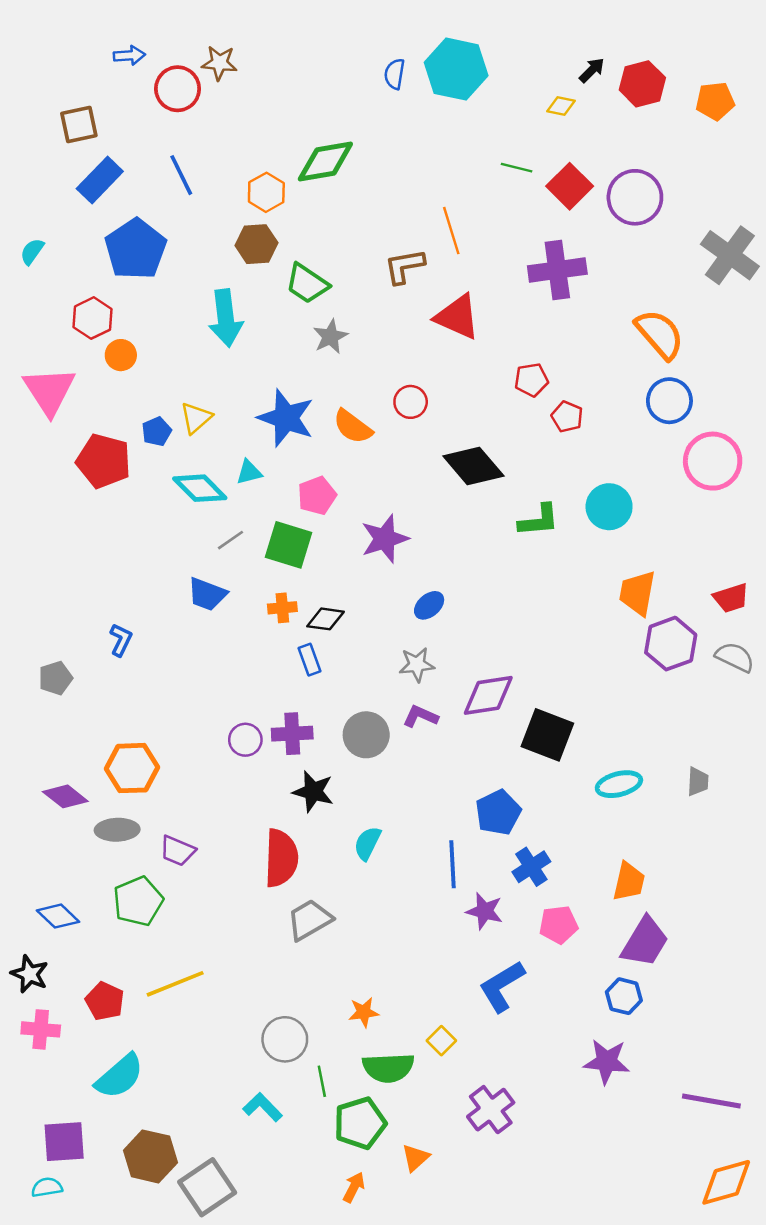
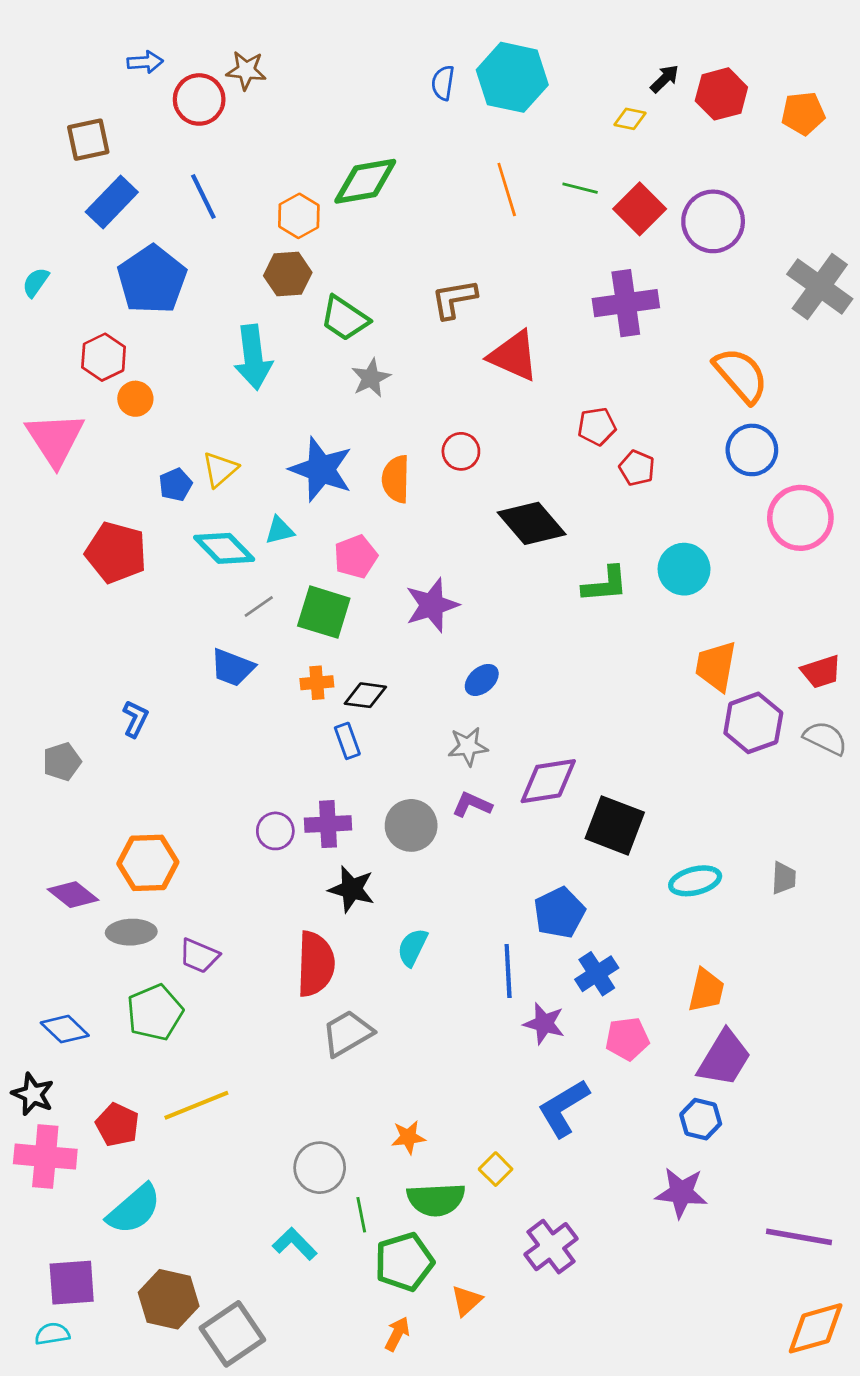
orange line: (451, 231) -> (507, 190), moved
orange semicircle: (353, 427) -> (396, 479), turned 54
red pentagon: (104, 461) -> (116, 553), moved
pink cross: (41, 1029) -> (45, 1157), size x1.4

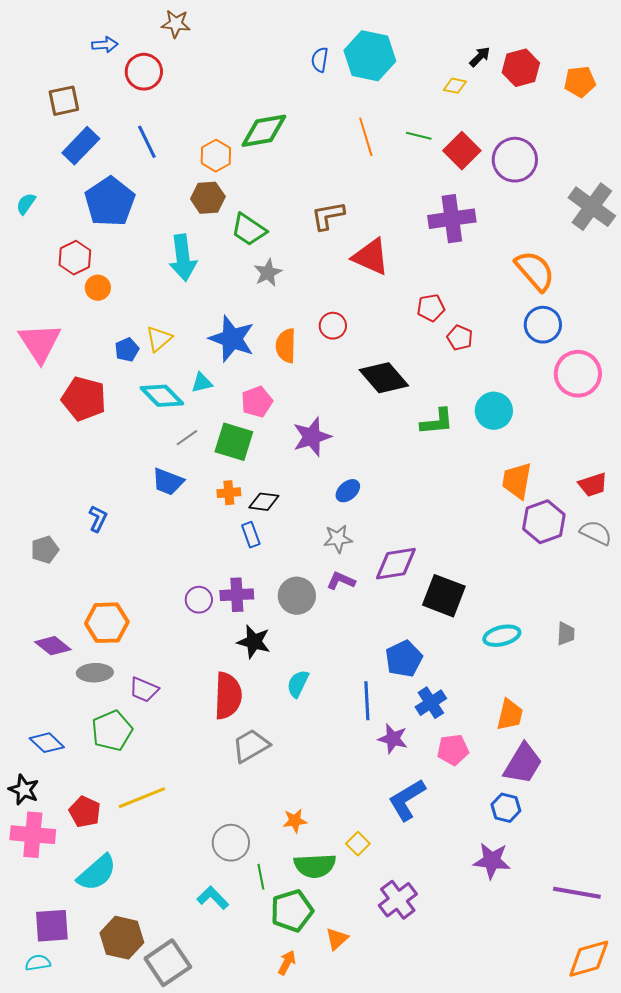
brown star: (246, 70) -> (176, 24), moved
pink triangle: (55, 439) -> (40, 343), moved

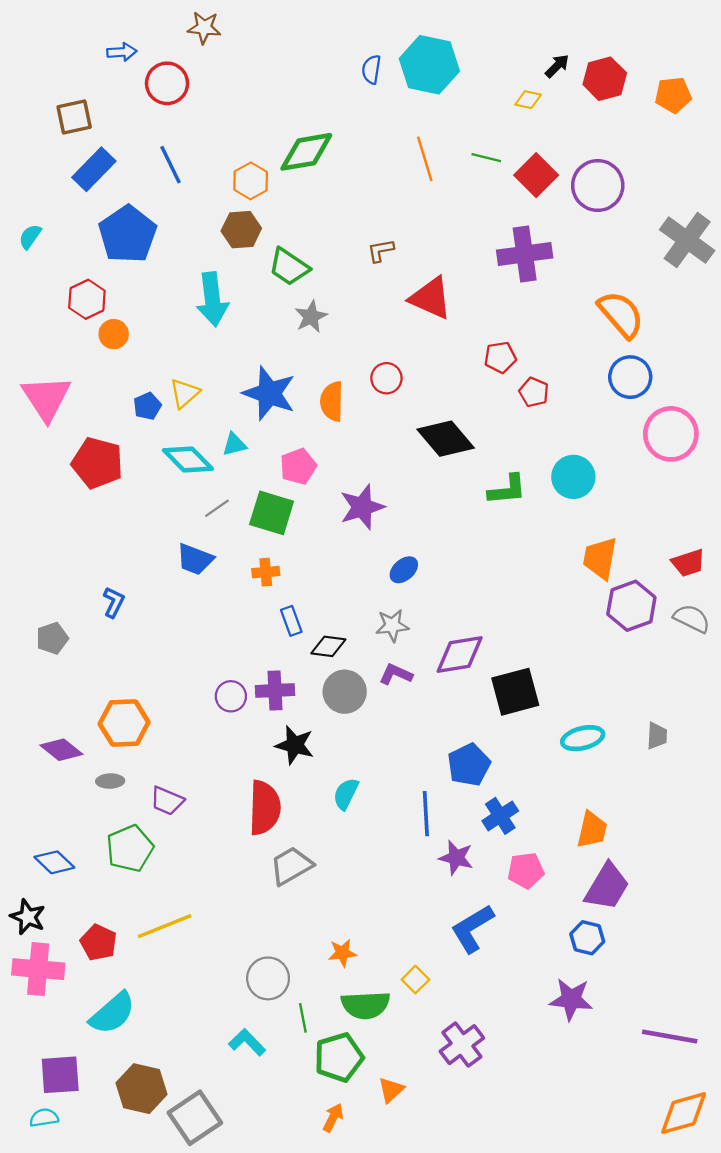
brown L-shape: (328, 216) -> (381, 251), size x0.7
black diamond: (264, 502) -> (328, 646), moved
black square: (444, 596) -> (515, 692), turned -36
gray ellipse: (95, 673) -> (110, 781), size x0.7

